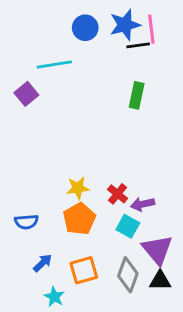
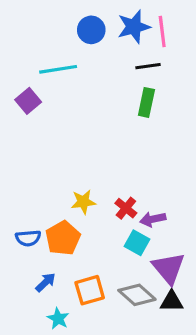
black line: (138, 45) -> (148, 66), moved
orange pentagon: (79, 219) -> (63, 238), moved
gray diamond: (128, 275) -> (137, 295), turned -68

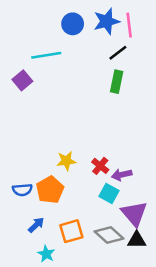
black line: (148, 66) -> (118, 53), turned -30

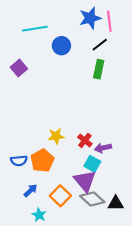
blue circle: (73, 24) -> (61, 46), moved
cyan line: (46, 55) -> (35, 29), moved
purple triangle: (134, 214) -> (85, 181), moved
orange square: (71, 231) -> (60, 196), turned -30

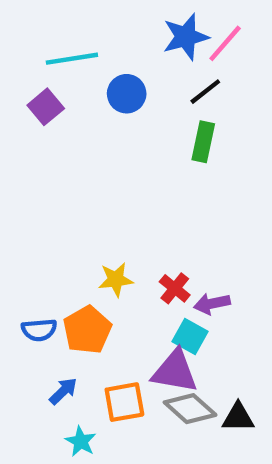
pink line: (109, 21) -> (225, 43), turned 48
purple square: (19, 68) -> (46, 107), moved
purple triangle: (85, 181) -> (175, 371), turned -40
orange square: (60, 196) -> (124, 402), turned 36

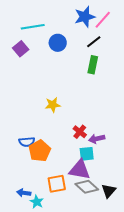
yellow star: (116, 280) -> (53, 105), moved
blue semicircle: (39, 330) -> (27, 142), moved
cyan square: (190, 336) -> (87, 154), turned -35
blue arrow: (63, 391) -> (24, 193), moved, turned -128
black triangle: (238, 417) -> (109, 191), turned -49

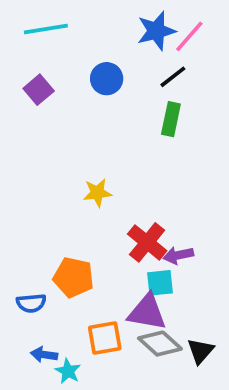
cyan line: (33, 27) -> (46, 29), moved
red cross: (80, 132) -> (147, 242), size x1.5
blue semicircle: (27, 142) -> (31, 303), moved
orange pentagon: (40, 151) -> (73, 277), turned -30

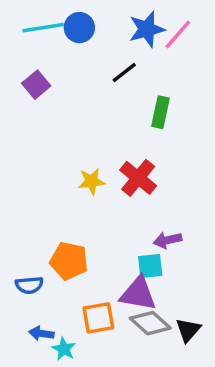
black line: (173, 77) -> (124, 72), moved
blue circle: (107, 79) -> (79, 28), moved
red cross: (147, 242) -> (138, 178), moved

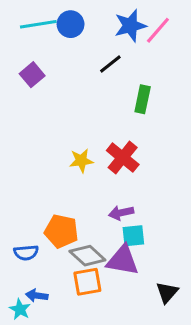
purple arrow: (167, 240) -> (121, 213), moved
gray diamond: (150, 323) -> (87, 256), moved
cyan star: (64, 349) -> (20, 309), moved

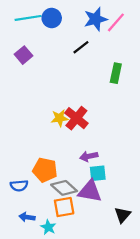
green rectangle: (143, 99) -> (116, 73), moved
red cross: (123, 158) -> (76, 118), moved
cyan star: (20, 309) -> (48, 227), moved

